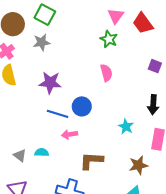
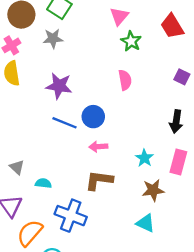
pink triangle: (116, 16) -> (119, 16), moved
cyan star: (126, 127) -> (144, 158), moved
pink arrow: (69, 134) -> (98, 147), moved
cyan semicircle: (42, 152) -> (43, 183), moved

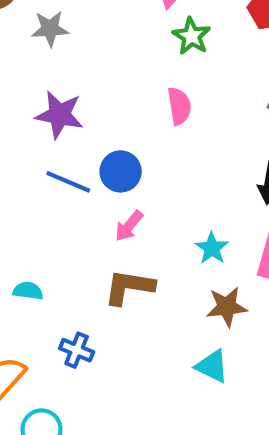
pink arrow: (98, 147) -> (129, 226), turned -48
blue cross: (71, 216) -> (77, 350), size x0.6

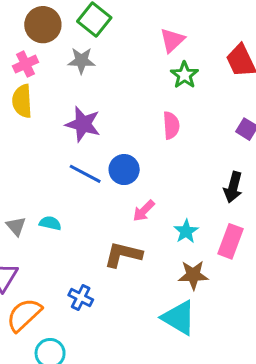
pink arrow: (129, 226) -> (144, 211), moved
cyan semicircle: (28, 291) -> (50, 223), moved
cyan triangle: (212, 366) -> (179, 318), size x1.4

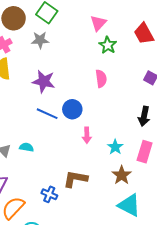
pink arrow: (144, 211) -> (87, 135), turned -42
brown L-shape: (123, 255) -> (75, 179), moved
brown star: (193, 275) -> (122, 175), turned -30
cyan triangle: (179, 318) -> (129, 205), moved

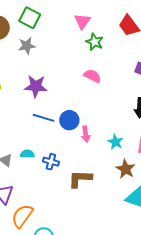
pink semicircle: (101, 79) -> (92, 76), turned -48
blue circle: (72, 109) -> (69, 120), moved
blue cross: (49, 194) -> (51, 162), moved

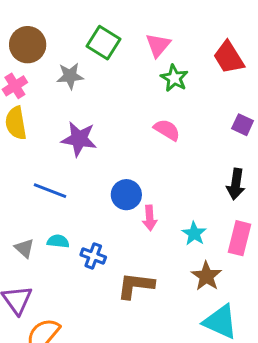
green square: (30, 18) -> (104, 43), moved
blue line: (43, 118) -> (50, 191), moved

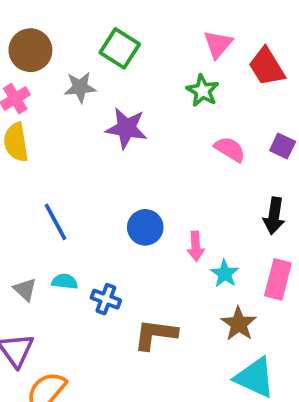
pink triangle: (158, 45) -> (218, 44), moved
pink semicircle: (167, 130) -> (230, 149), moved
purple star: (79, 139) -> (126, 128), moved
blue line: (50, 191) -> (56, 222), turned 40
pink arrow: (150, 218) -> (196, 246), moved

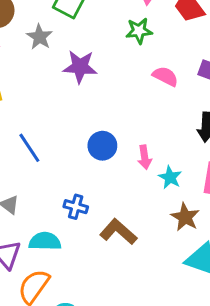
gray star: (80, 87) -> (39, 37), turned -30
green star: (203, 91) -> (139, 31), turned -30
cyan semicircle: (65, 282) -> (45, 241), moved, size x1.5
brown L-shape: (155, 334) -> (118, 232), turned 39

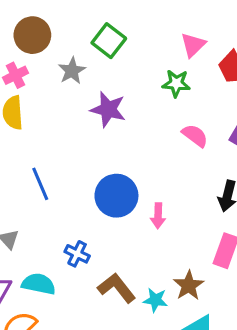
blue circle: (102, 146) -> (116, 196), size x1.4
cyan star: (170, 177) -> (155, 300), moved, turned -30

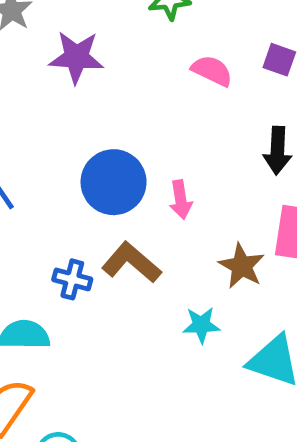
brown star: (189, 285) -> (242, 266), moved
brown L-shape: (117, 288) -> (131, 263), moved

